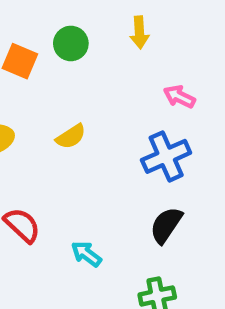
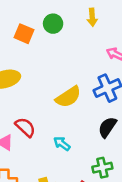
yellow semicircle: (71, 136) -> (68, 97), moved, size x1.5

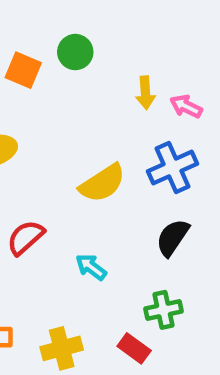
yellow arrow: (92, 17) -> (145, 93), moved
red semicircle: (25, 127) -> (25, 238), turned -85

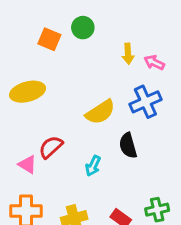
black semicircle: (173, 238) -> (128, 146), moved, turned -50
cyan arrow: (91, 267) -> (93, 166), turned -102
green cross: (164, 310) -> (157, 210), moved

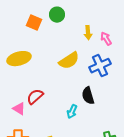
pink arrow: (154, 63) -> (106, 39), turned 32
yellow semicircle: (100, 112) -> (69, 61), moved
cyan arrow: (93, 166) -> (72, 112), moved

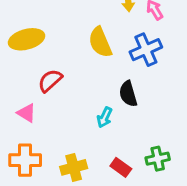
yellow semicircle: (69, 61) -> (100, 42), turned 100
red semicircle: (35, 97) -> (50, 81), moved

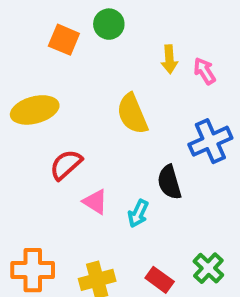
blue cross: (146, 50) -> (210, 141), moved
pink triangle: (27, 113) -> (95, 202), moved
green cross: (158, 159) -> (208, 268), turned -35

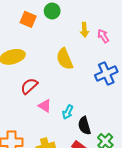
black semicircle: (169, 182) -> (84, 126), moved

